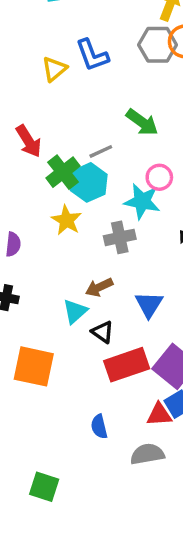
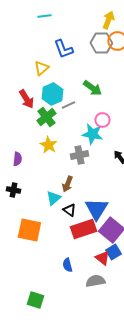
yellow triangle: (54, 69) -> (41, 68), moved
cyan hexagon: (89, 182) -> (52, 94), moved
brown arrow: (99, 287) -> (67, 184), turned -42
blue triangle: (149, 305) -> (96, 209), moved, size x1.4
red triangle: (159, 415) -> (102, 258), turned 42

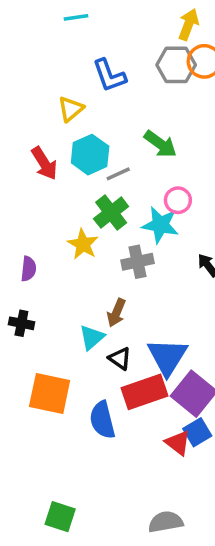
green cross: (46, 117) -> (111, 213), moved
blue semicircle: (67, 265) -> (102, 420), moved, size x1.5
gray semicircle: (95, 281) -> (166, 522), moved

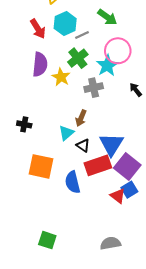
pink circle: (178, 200) -> (118, 51), size x1.6
cyan star: (160, 225) -> (107, 66), turned 30
purple semicircle: (29, 269) -> (40, 64), moved, size x1.6

